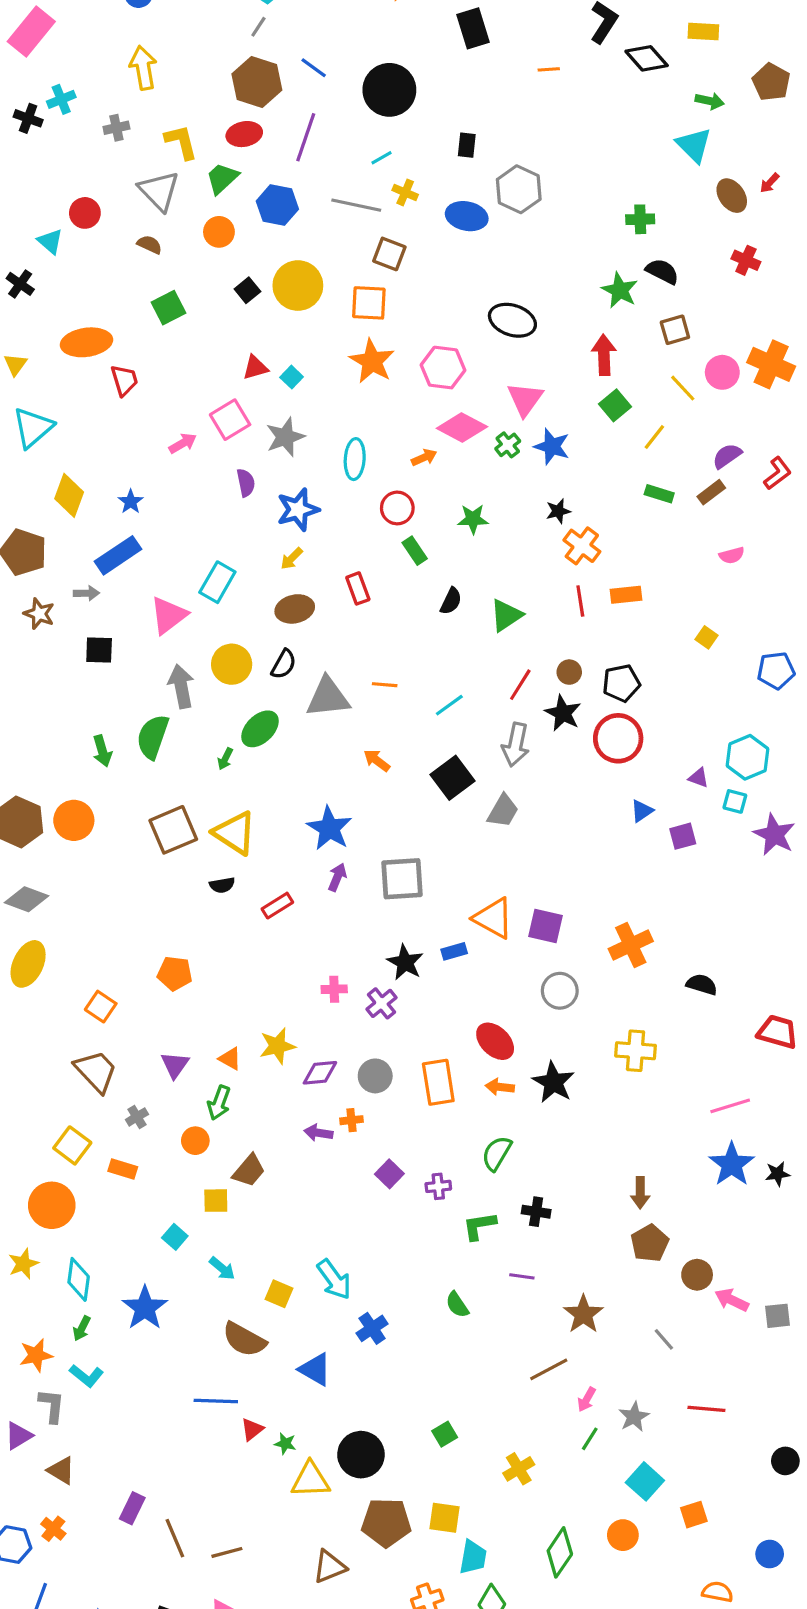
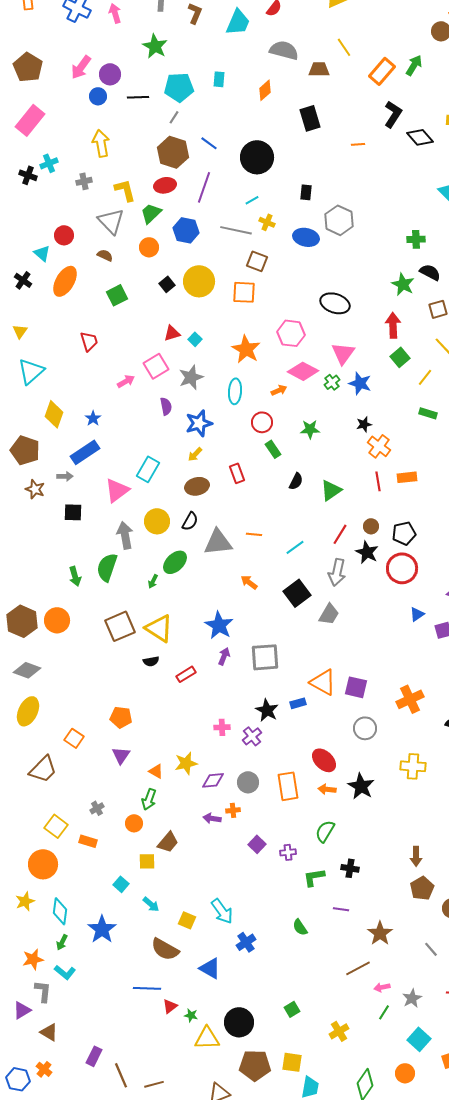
orange ellipse: (86, 342) -> (65, 281), moved, turned -52
orange star: (372, 361) -> (246, 349), moved
purple triangle: (175, 1065) -> (121, 755), moved
brown trapezoid: (96, 1071) -> (43, 769), moved, turned 88
pink arrow: (587, 1399) -> (382, 987), turned 49

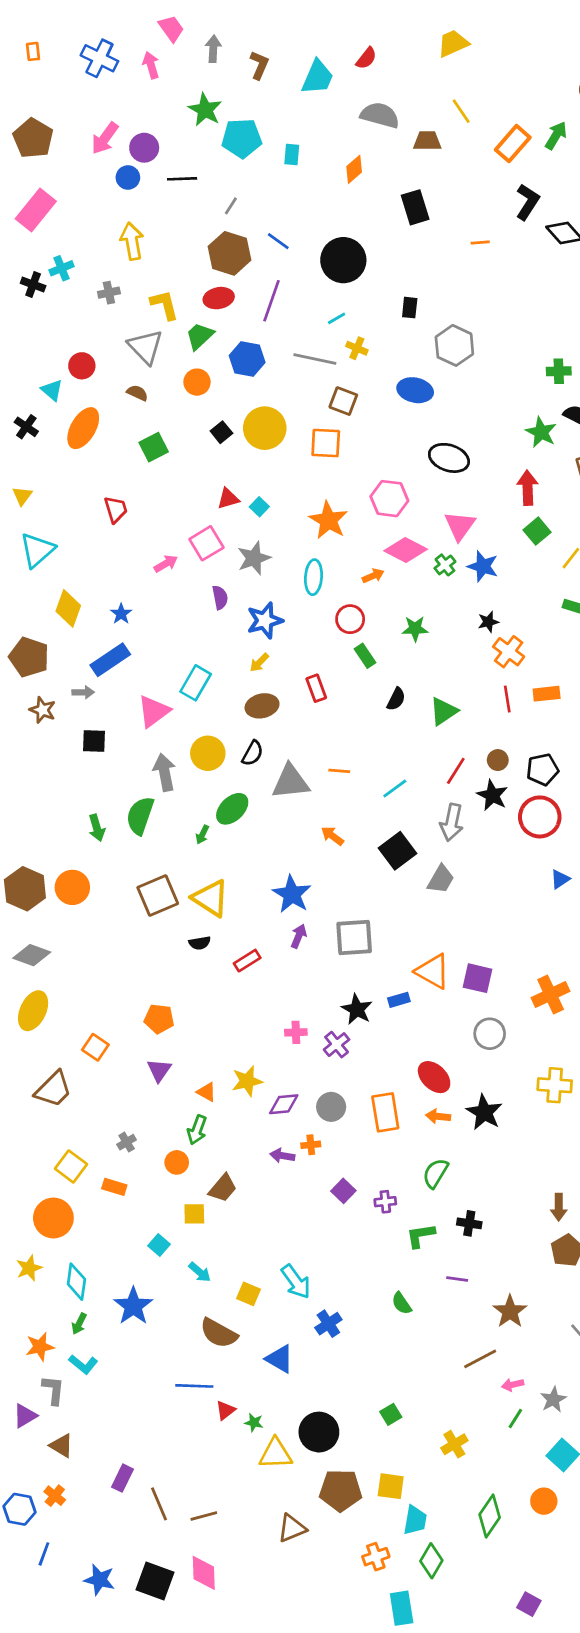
cyan pentagon: (179, 87) -> (242, 138), moved
blue ellipse: (306, 237) -> (415, 390), moved

